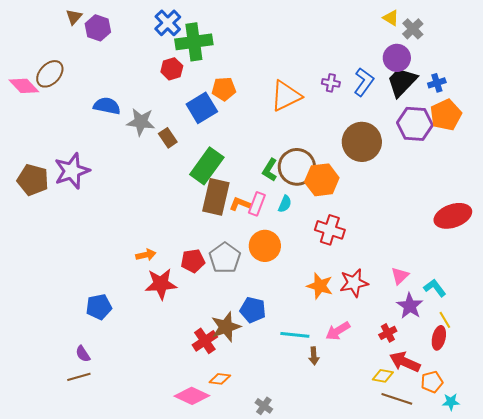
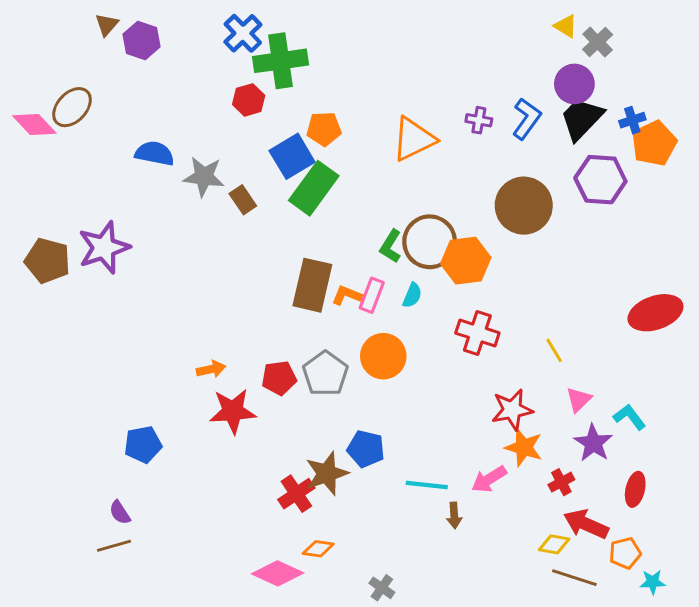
orange pentagon: (446, 115) -> (654, 143), moved
green rectangle: (207, 166) -> (314, 188), moved
orange star: (320, 286) -> (524, 447), moved
yellow line: (445, 320) -> (554, 350), moved

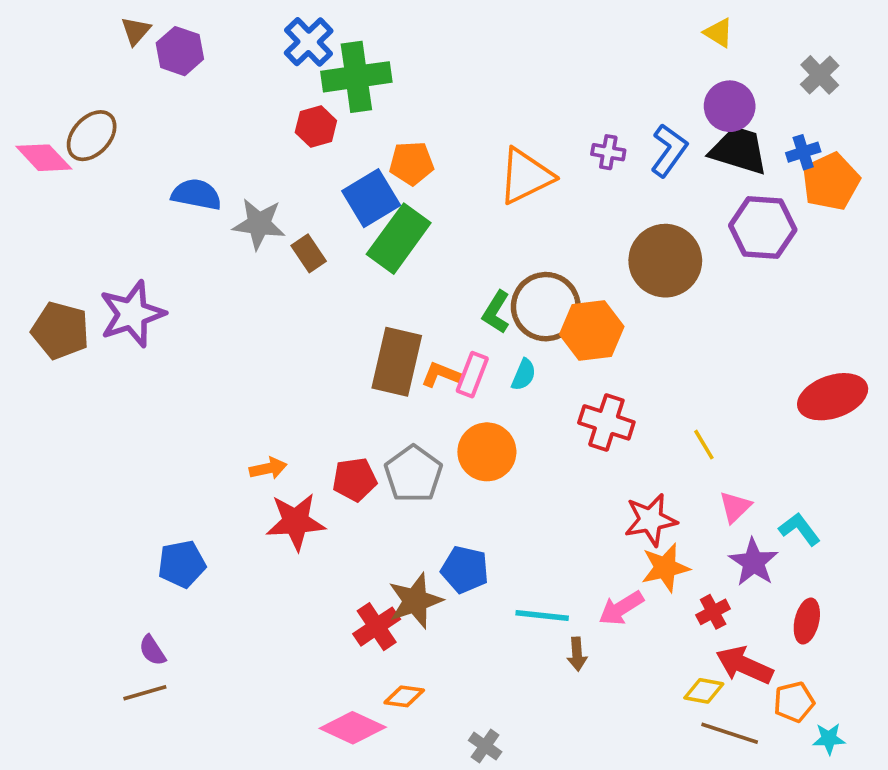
gray cross: (598, 42) -> (820, 75), moved
black trapezoid: (582, 119) -> (739, 150), turned 63
orange star: (524, 447) -> (665, 568), turned -30

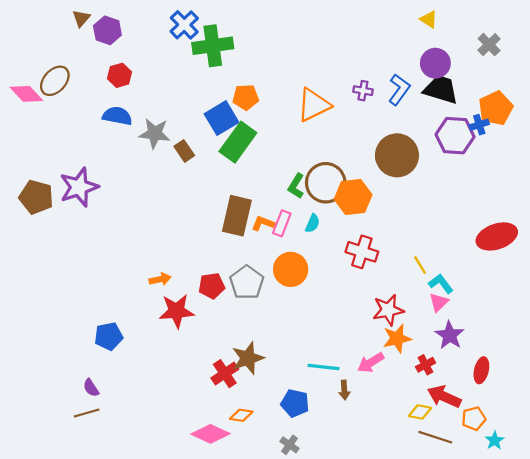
red hexagon: (316, 126) -> (120, 75), moved
blue cross: (803, 152) -> (479, 125), moved
cyan L-shape: (799, 529) -> (441, 284), moved
blue pentagon: (465, 570) -> (295, 403), moved
cyan star: (829, 739) -> (495, 440), turned -30

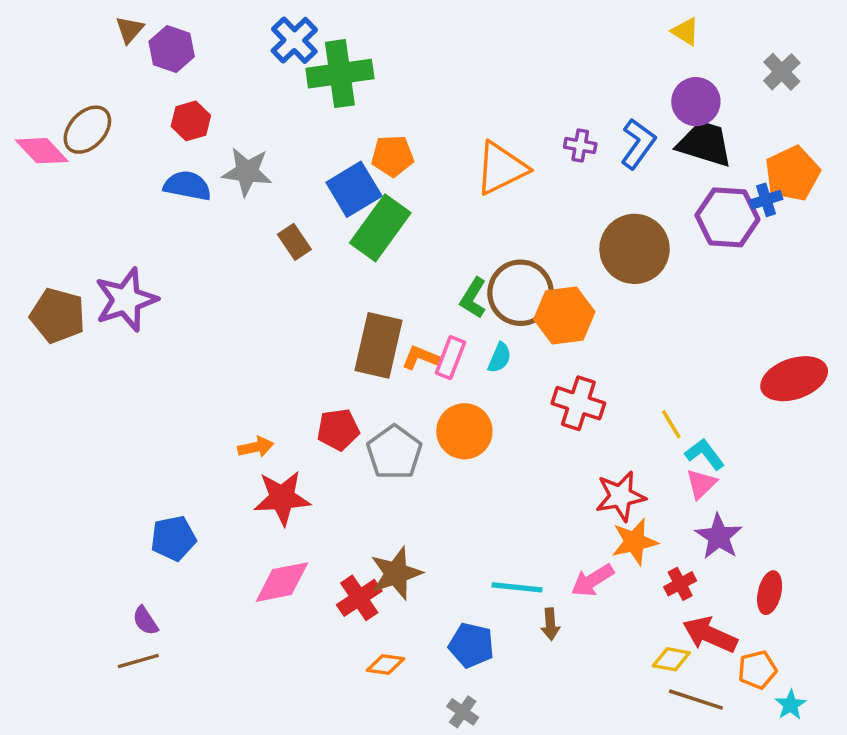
gray star: (155, 133) -> (247, 172), moved
red pentagon: (212, 286) -> (338, 430), moved
pink diamond: (211, 434) -> (282, 582), moved, turned -36

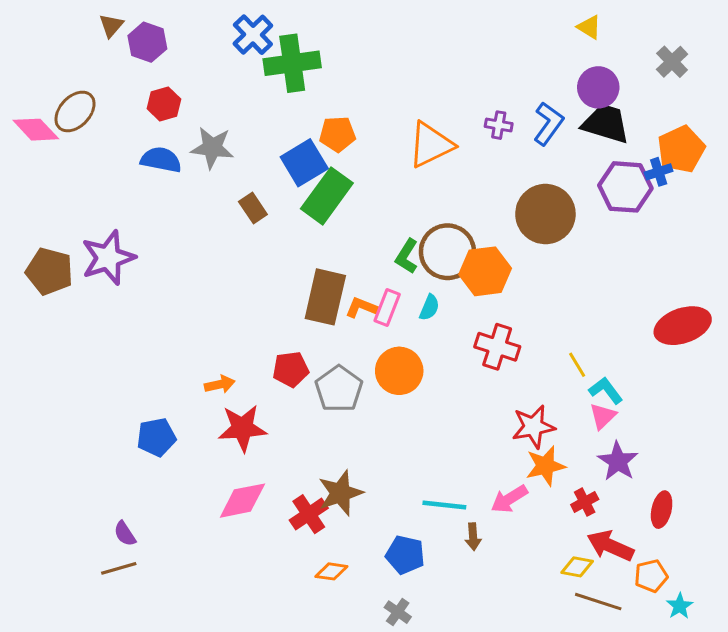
blue pentagon: (173, 538) -> (156, 437), moved

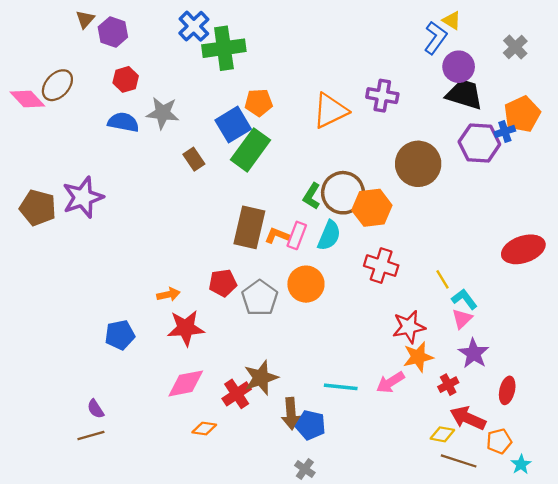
blue L-shape: (548, 124) -> (435, 38), moved
purple cross: (499, 125) -> (382, 96), size x1.5
cyan semicircle: (429, 308) -> (329, 235), size x1.5
brown arrow: (473, 537) -> (291, 414), moved, size x1.5
orange diamond: (331, 571) -> (204, 429), moved

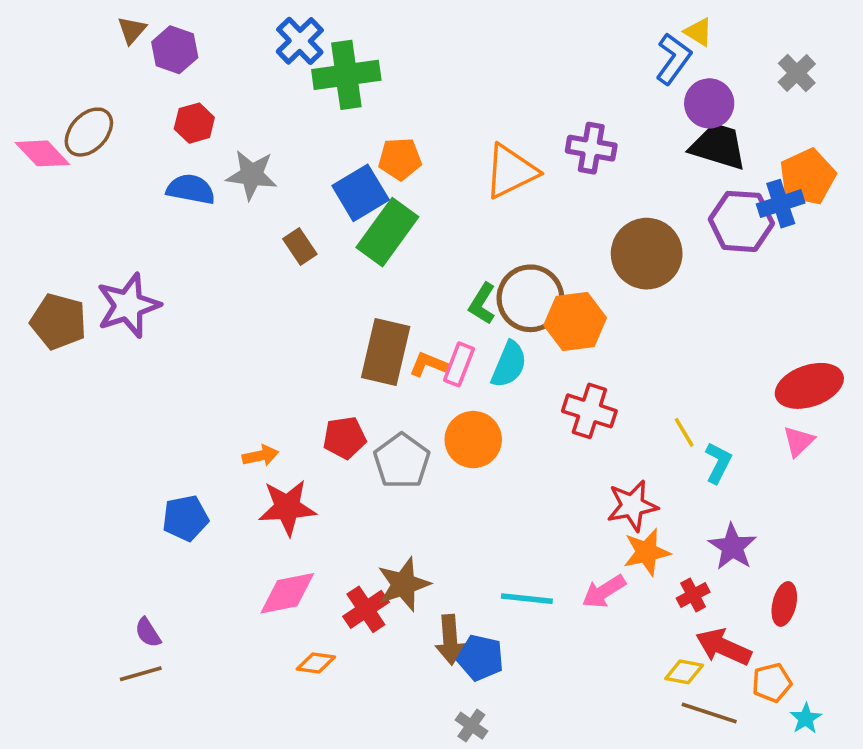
blue cross: (505, 131) -> (781, 204), size x1.4
cyan L-shape: (464, 299) -> (718, 463), turned 64
pink triangle: (462, 319) -> (799, 441), moved

